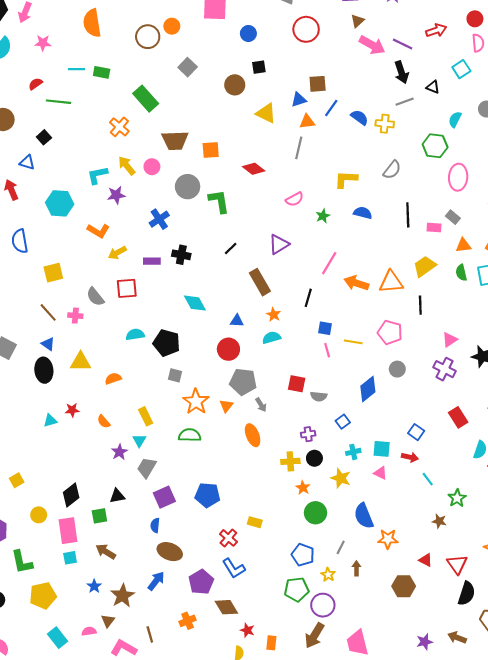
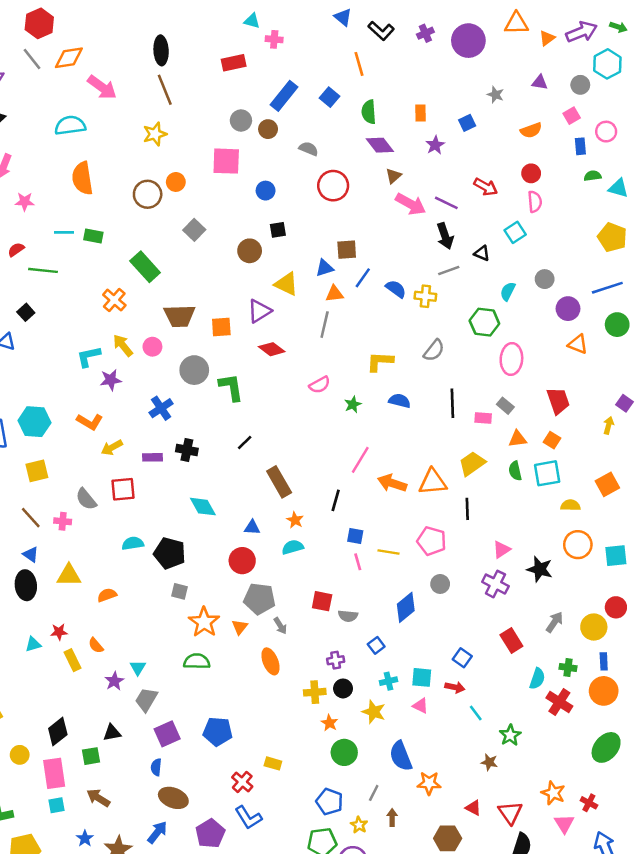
red arrow: (436, 30) -> (486, 187), turned 48
cyan hexagon: (60, 203) -> (34, 422), moved
purple triangle: (279, 244) -> (259, 311), moved
yellow rectangle: (146, 416) -> (73, 660), moved

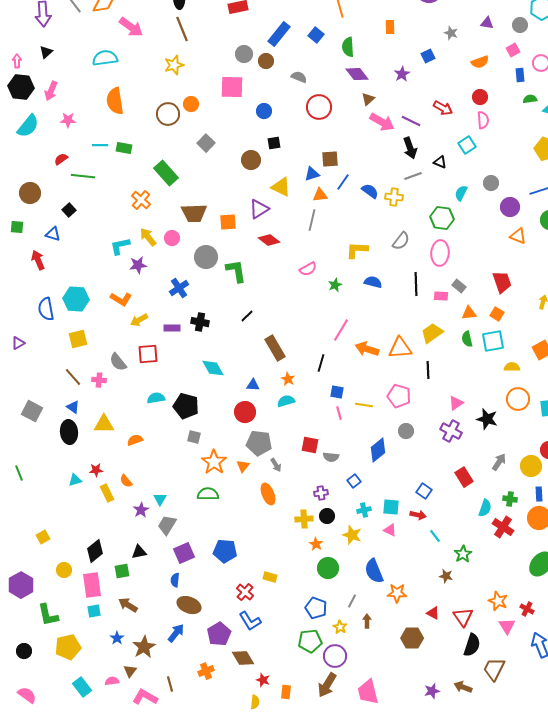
orange rectangle: (420, 113) -> (390, 27), moved
pink ellipse: (511, 359) -> (440, 253), moved

